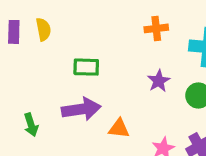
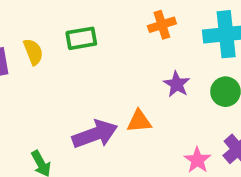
green rectangle: (86, 67) -> (81, 38), moved
orange triangle: (119, 128) -> (139, 121), moved

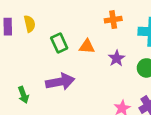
green rectangle: (81, 38) -> (59, 43), moved, turned 66
orange triangle: (139, 121) -> (87, 46), moved

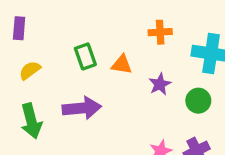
yellow semicircle: (30, 24) -> (30, 70), moved, turned -119
green arrow: (23, 95) -> (31, 121), size x1.5

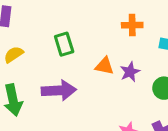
orange triangle: (122, 65) -> (104, 66), moved

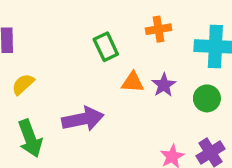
green rectangle: (64, 44) -> (106, 47), moved

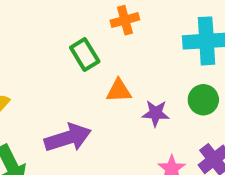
orange cross: (159, 29) -> (125, 20), moved
purple star: (164, 85) -> (156, 113), moved, turned -30

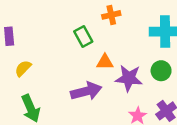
purple star: (156, 113) -> (129, 78), size x1.5
purple arrow: (68, 138) -> (86, 91), moved

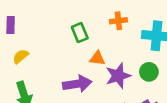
orange cross: (111, 15) -> (118, 21), moved
purple star: (129, 78) -> (118, 76), turned -30

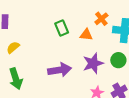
orange cross: (118, 21) -> (101, 19), moved, turned -32
orange triangle: (97, 58) -> (86, 35), moved

